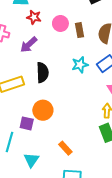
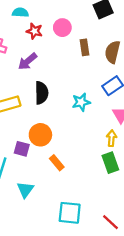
pink circle: (60, 23) -> (62, 28), moved
cyan star: (80, 65) -> (81, 102), moved
orange rectangle: (65, 148) -> (57, 163), moved

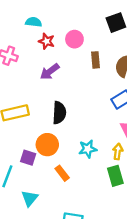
purple arrow: (27, 61) -> (50, 72), moved
black semicircle: (41, 93) -> (59, 113), moved
cyan star: (81, 102) -> (88, 149), moved

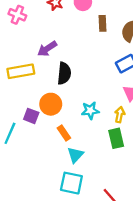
purple arrow: (50, 72) -> (47, 49), moved
cyan triangle: (30, 198) -> (75, 155), moved

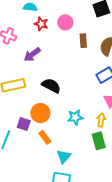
purple arrow: (47, 49) -> (32, 54), moved
black semicircle: (64, 73) -> (51, 86), turned -66
orange rectangle: (64, 133) -> (45, 137), moved

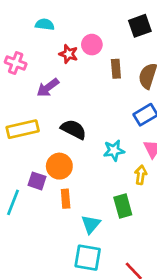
red star: (41, 24) -> (69, 54), moved
cyan star: (75, 117) -> (114, 150), moved
orange rectangle: (45, 137) -> (66, 199), turned 32
green rectangle: (99, 141) -> (123, 206), moved

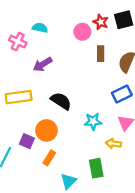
cyan semicircle: (45, 24) -> (40, 28), moved
red star: (69, 54) -> (101, 22), moved
yellow arrow: (141, 175) -> (113, 144), turned -96
orange rectangle: (66, 199) -> (49, 158), turned 32

